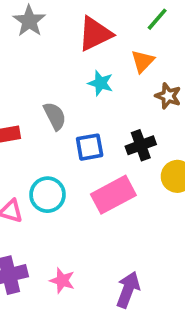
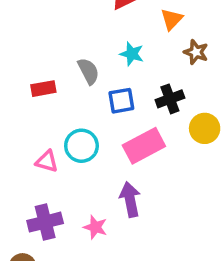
cyan star: (101, 83) -> (132, 54), moved
purple arrow: (128, 290) -> (130, 199), moved, turned -32

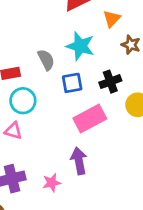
cyan star: (132, 54) -> (80, 46), size x1.5
cyan circle: (81, 146) -> (23, 101), moved
pink star: (95, 227) -> (52, 183), turned -30

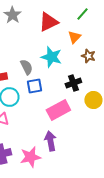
blue square: (72, 83) -> (34, 86), moved
pink star: (52, 183) -> (30, 157), size x1.5

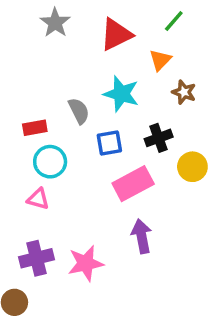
blue square: (34, 86) -> (109, 143), moved
purple arrow: (50, 141) -> (142, 236), moved

